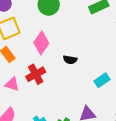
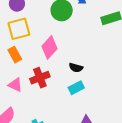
cyan rectangle: (102, 80) -> (76, 88), moved

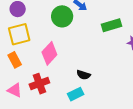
black semicircle: (76, 68) -> (84, 75), moved

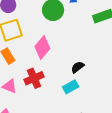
black semicircle: (84, 75) -> (78, 67), turned 128

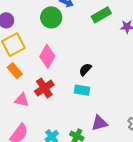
cyan rectangle: (71, 87) -> (82, 90), turned 49

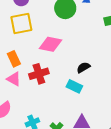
pink diamond: (47, 56) -> (51, 44), turned 55
orange rectangle: (15, 71) -> (14, 59), moved

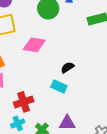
red cross: (39, 74) -> (24, 102), moved

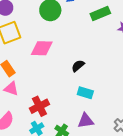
cyan rectangle: (59, 87) -> (85, 93), moved

